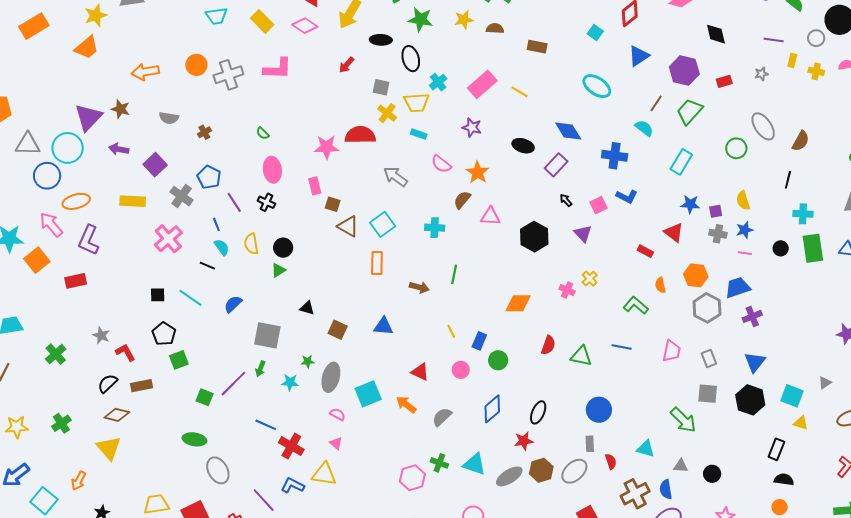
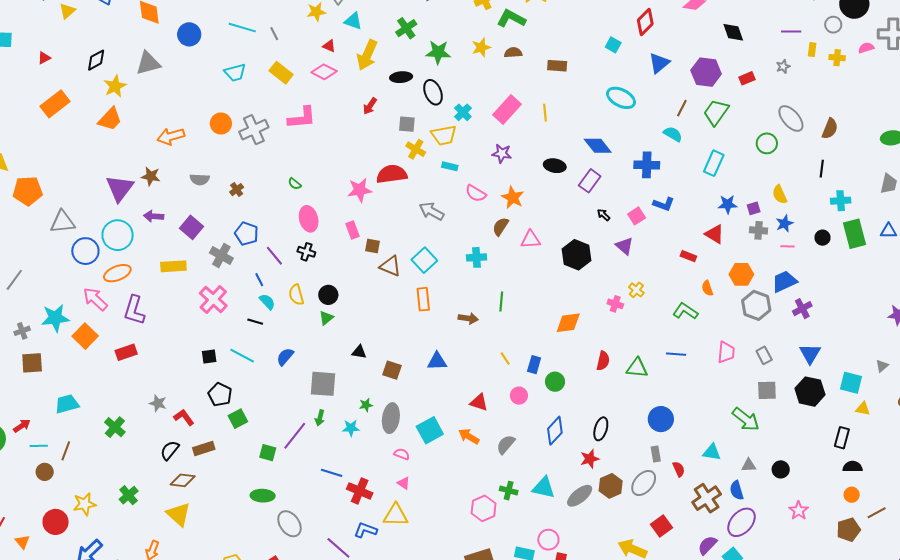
yellow line: (520, 92) -> (545, 113), turned 60
cyan circle: (68, 148) -> (118, 235), moved

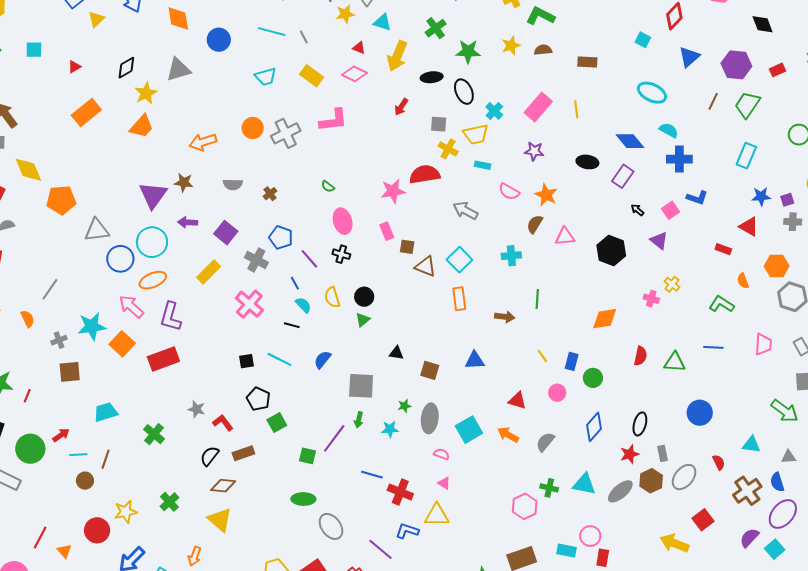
cyan semicircle: (673, 134) -> (669, 130), moved
yellow rectangle: (173, 266) -> (209, 272), turned -40
red rectangle: (126, 352) -> (163, 359), size x1.4
gray rectangle: (656, 454) -> (663, 453), moved

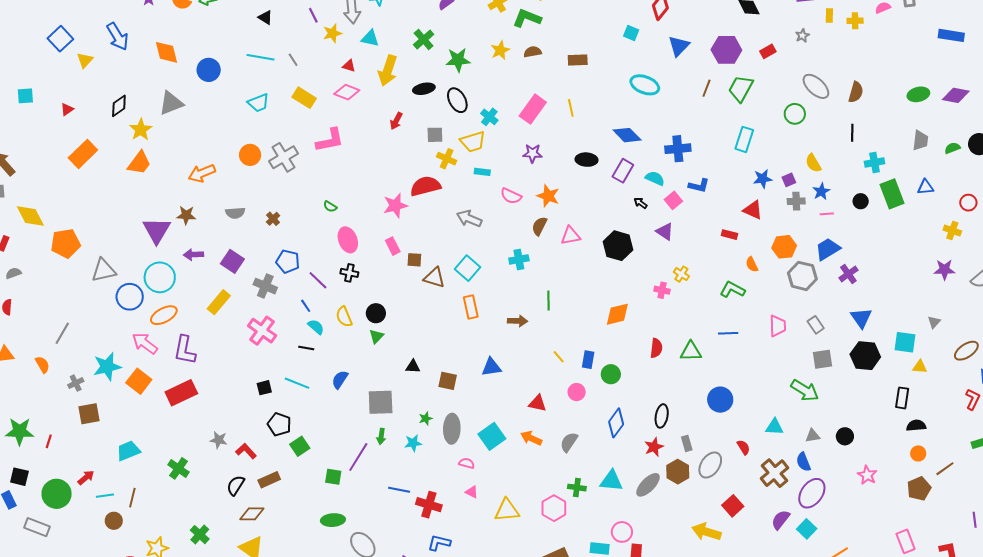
cyan semicircle: (669, 130) -> (655, 178), moved
yellow triangle: (437, 515) -> (507, 510), moved

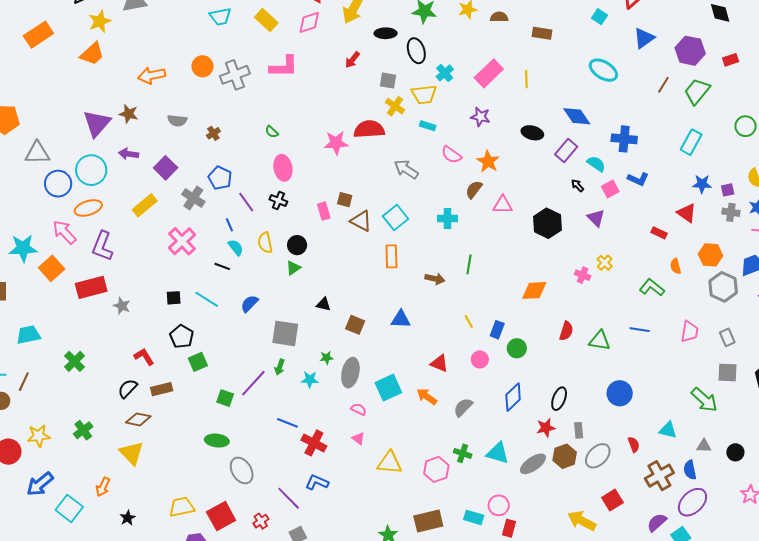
pink diamond: (347, 92) -> (309, 22), turned -50
pink rectangle: (393, 246) -> (324, 211), moved
gray star: (219, 440) -> (122, 306), moved

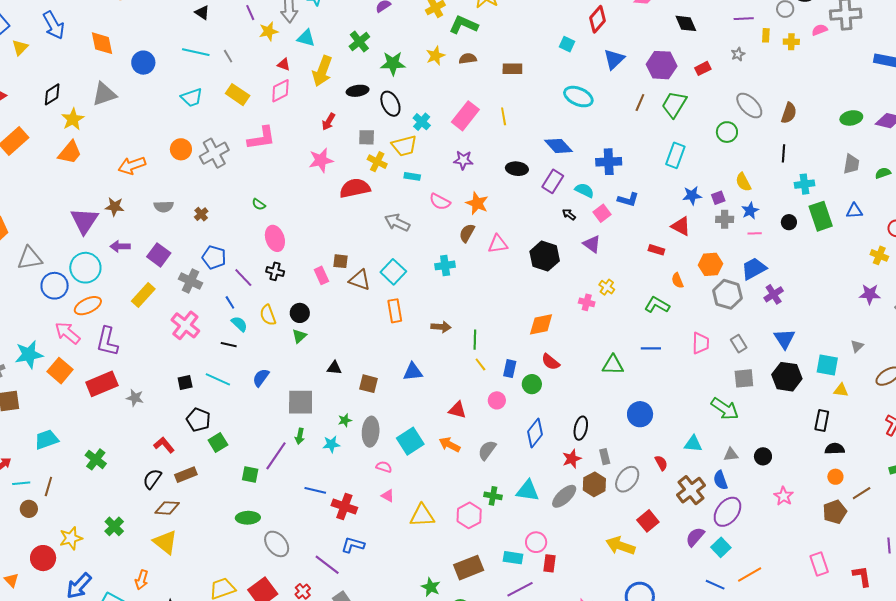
pink star: (336, 143) -> (321, 160), moved
green line: (469, 264) -> (475, 340), moved
red semicircle: (566, 331) -> (550, 362), moved, turned 120

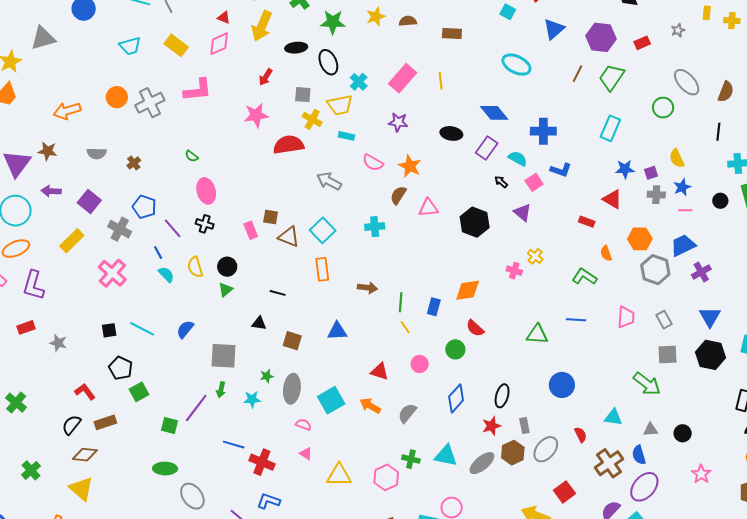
black line: (229, 345) -> (278, 293), moved
blue rectangle: (510, 369) -> (434, 307), moved
red rectangle: (102, 384) -> (26, 327), size x0.6

